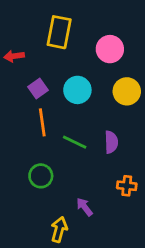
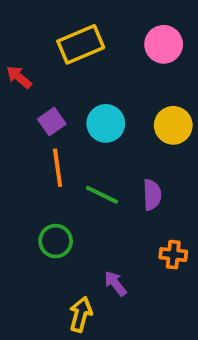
yellow rectangle: (59, 32) -> (81, 44), turned 56
pink circle: (110, 49) -> (164, 44), moved
red arrow: (14, 56) -> (19, 77), turned 48

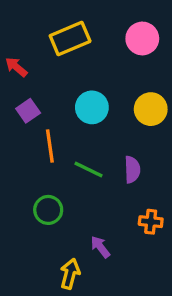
purple square: (52, 121) -> (28, 111), moved

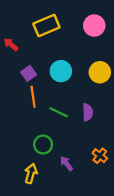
purple square: (28, 111) -> (29, 73), moved
green circle: (48, 210) -> (43, 145), moved
orange cross: (151, 222) -> (100, 156), moved, turned 32
yellow arrow: (70, 274) -> (31, 173), moved

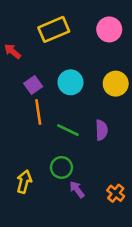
green circle: (43, 145) -> (61, 167), moved
orange cross: (100, 156) -> (116, 193), moved
yellow arrow: (31, 173) -> (24, 182), moved

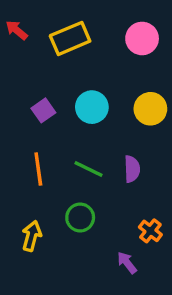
red arrow: (12, 51) -> (17, 30), moved
orange line: (38, 112) -> (38, 169), moved
purple arrow: (77, 189) -> (127, 263), moved
orange cross: (116, 193) -> (150, 231), moved

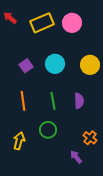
pink circle: (142, 38) -> (72, 23), moved
green line: (89, 169) -> (53, 101), turned 54

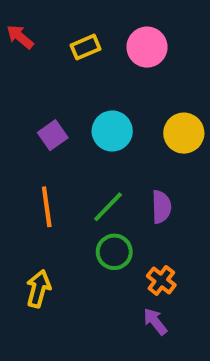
yellow rectangle: (42, 23) -> (86, 47), size x0.6
green line: (53, 101) -> (108, 207), turned 54
green circle: (48, 130) -> (114, 252), moved
orange cross: (90, 138) -> (161, 281), moved

